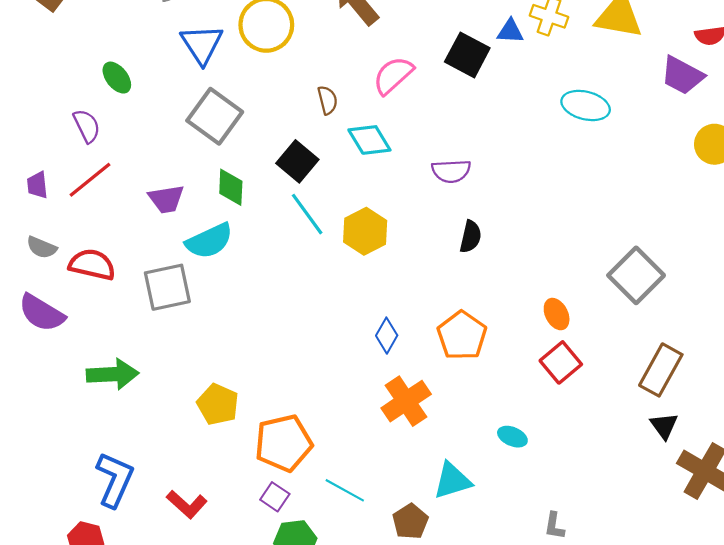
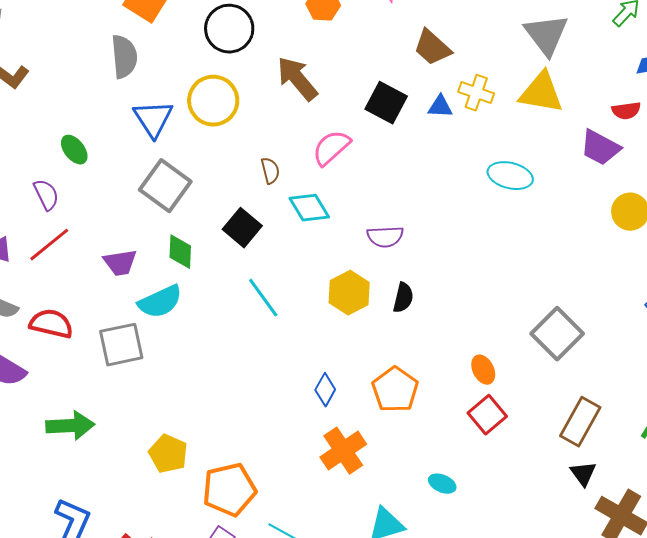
black square: (467, 55) -> (386, 103), moved
cyan line: (307, 214) -> (263, 298), moved
yellow hexagon: (365, 231) -> (349, 293), moved

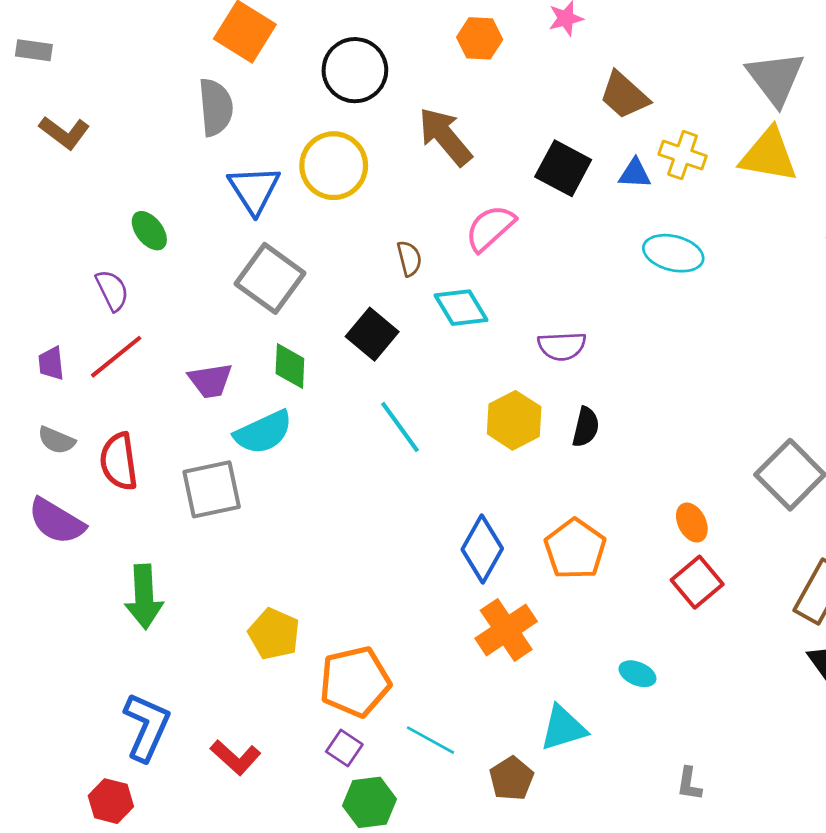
cyan ellipse: (510, 176) -> (673, 253), moved
red semicircle: (51, 324) -> (119, 461), turned -111
blue diamond: (325, 390) -> (482, 549), size x1.5
green arrow: (70, 426) -> (144, 597), turned 90

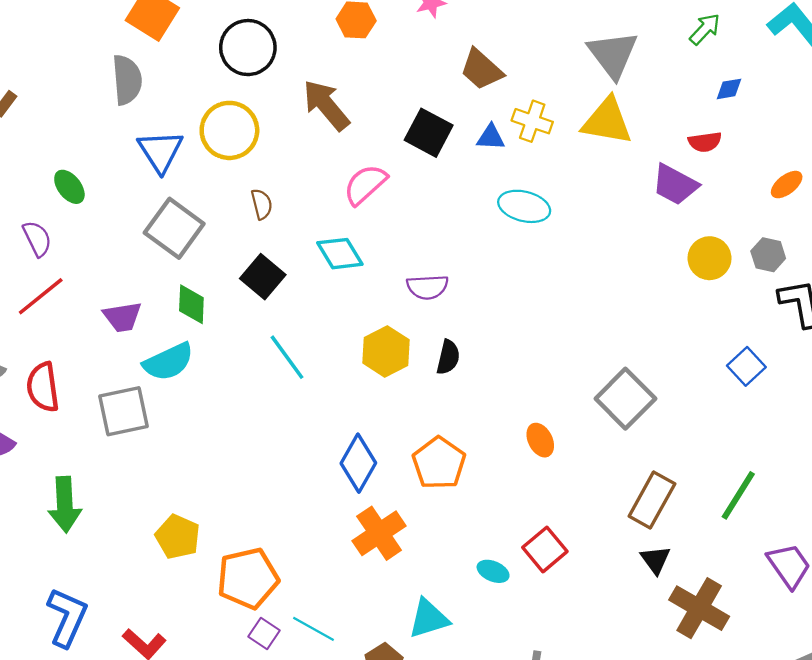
brown semicircle: (409, 259) -> (262, 204), moved
red square: (697, 582) -> (545, 549), moved
purple square: (344, 748) -> (264, 633), moved

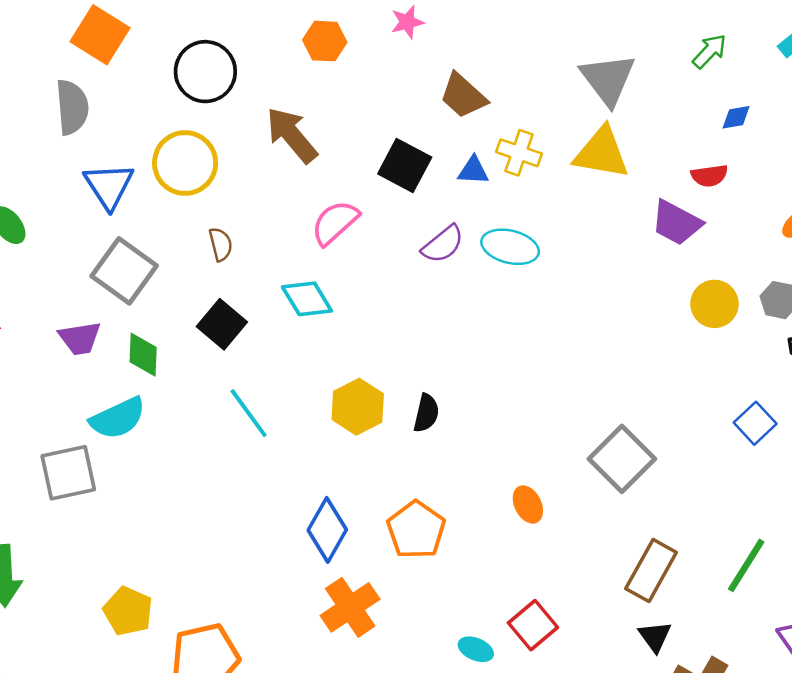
purple semicircle: (427, 287) -> (443, 244), moved, turned -36
purple trapezoid: (122, 317) -> (80, 338), moved

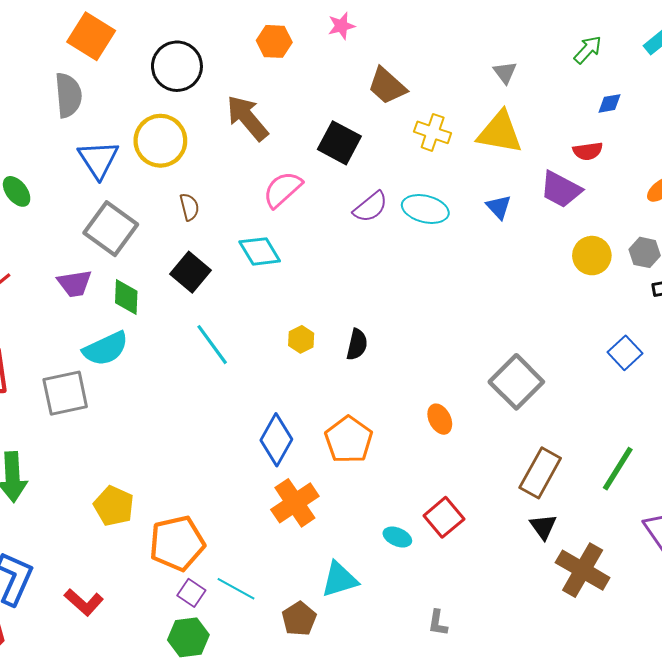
gray triangle: (608, 79) -> (505, 72), size x0.5
blue triangle: (473, 171) -> (499, 207), moved, turned 44
yellow hexagon: (358, 407) -> (301, 339), size x0.6

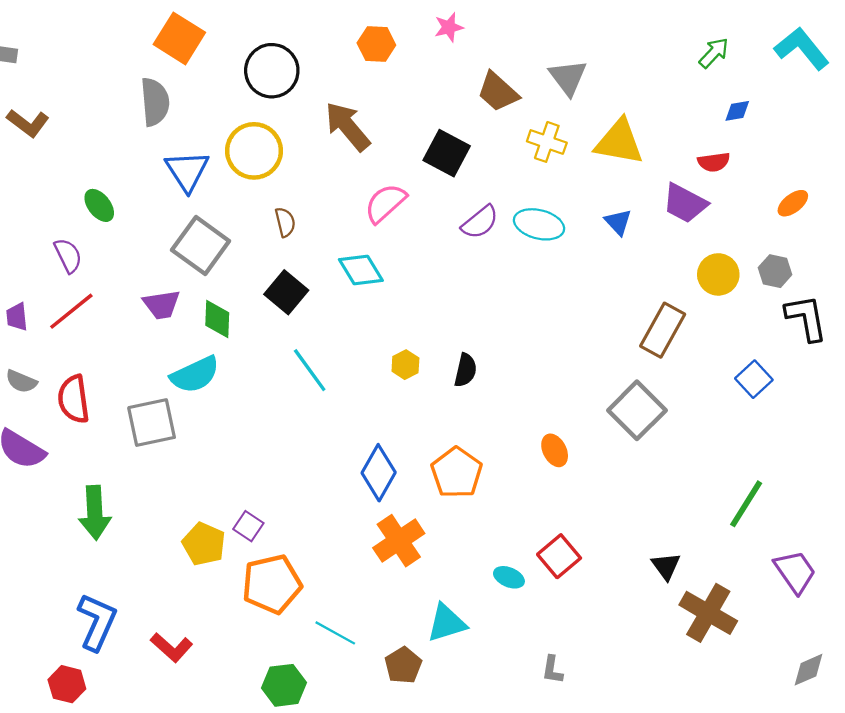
gray triangle: (505, 72) -> (568, 77), moved, size x1.5
brown rectangle: (540, 473) -> (663, 330), moved
purple square: (191, 593) -> (248, 526), moved

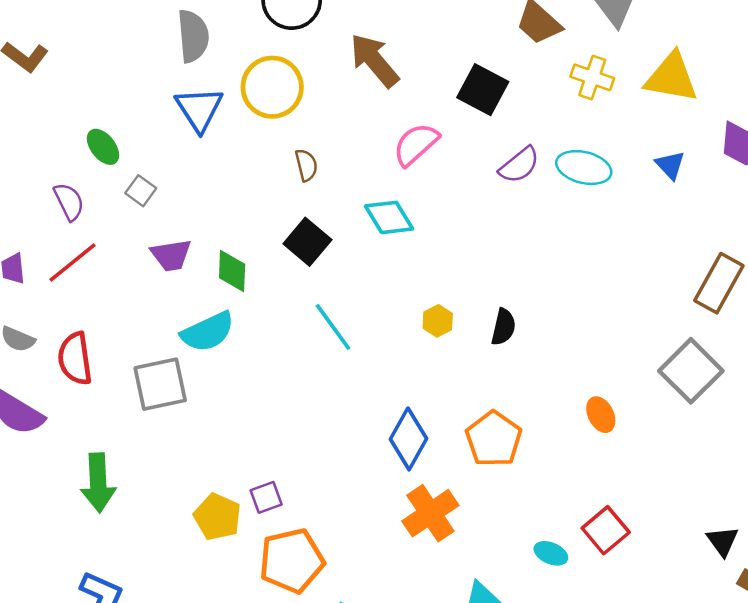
gray semicircle: (155, 102) -> (193, 36), moved
gray square: (201, 246) -> (141, 191), moved, size x0.5
purple square: (248, 526) -> (266, 497), turned 36

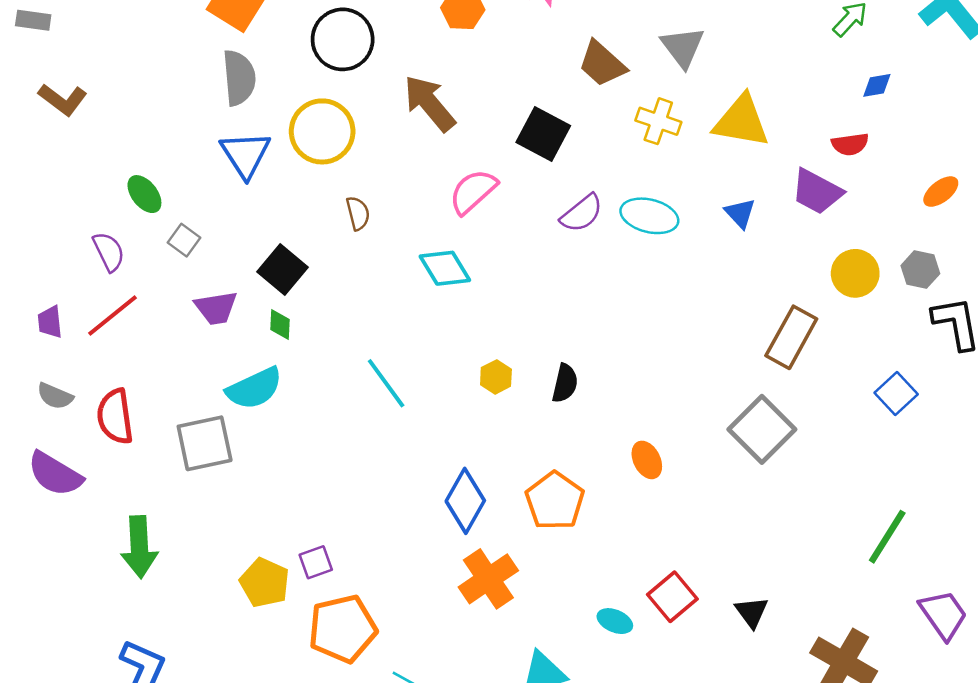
black square: (307, 242) -> (283, 270), moved
green diamond: (232, 271) -> (280, 324), size x0.7
orange ellipse: (601, 415) -> (647, 460), moved
black triangle: (723, 541) -> (752, 612), moved

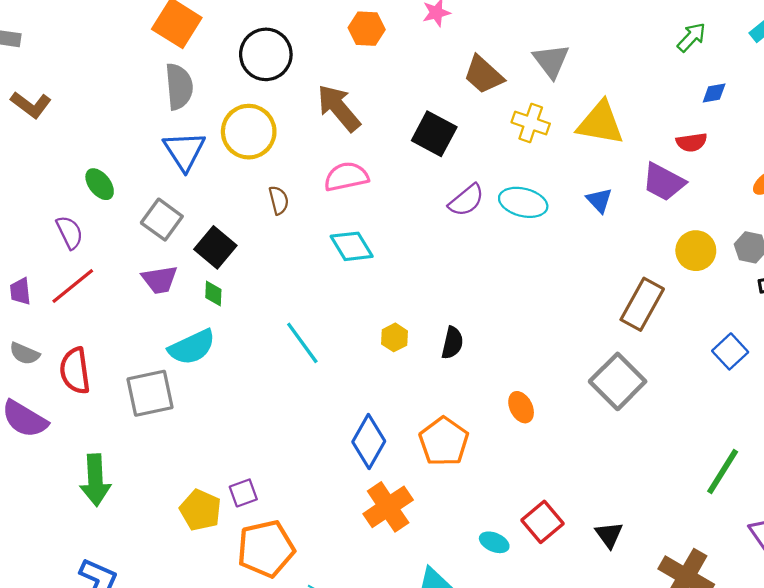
pink semicircle: (473, 192) -> (346, 177), moved, turned 30
gray square: (184, 240) -> (162, 220), moved, size x1.5

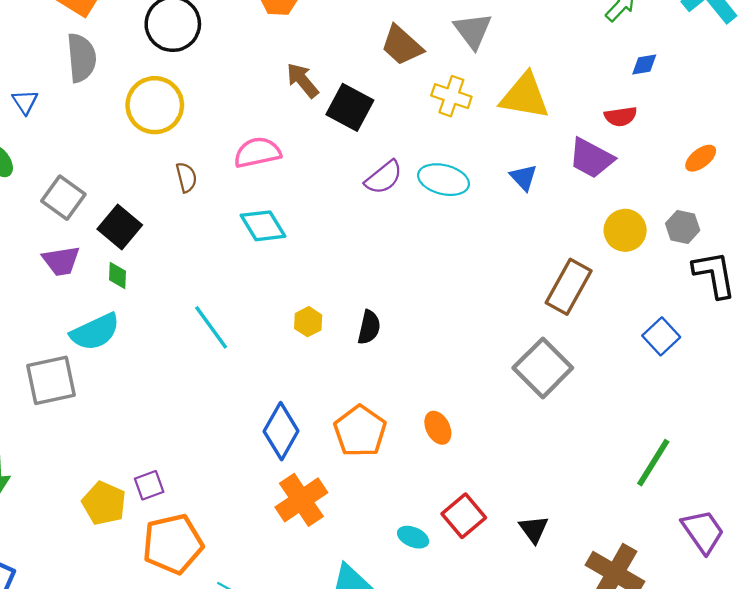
brown arrow: (339, 108) -> (303, 80), moved, size x0.7
blue triangle: (184, 151) -> (25, 102), moved, size x0.6
orange ellipse: (521, 407) -> (438, 428), moved

